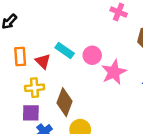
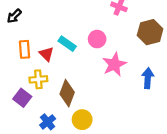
pink circle: (92, 55) -> (97, 39), moved
purple square: (31, 113) -> (22, 98), moved, turned 36

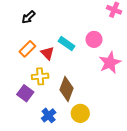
black arrow: (14, 16) -> (28, 17), moved
orange rectangle: (25, 49) -> (27, 49), turned 49

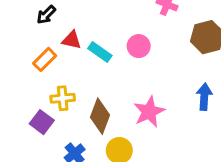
red triangle: (47, 53) -> (72, 40), moved, turned -32
pink star: (110, 63) -> (149, 112), moved

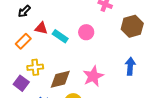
brown diamond: (100, 116) -> (60, 79), turned 55

